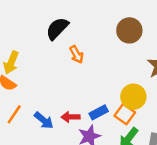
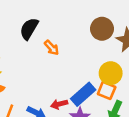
brown circle: (129, 30) -> (102, 29), moved
blue rectangle: (99, 112) -> (83, 94), size x1.5

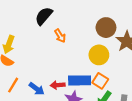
yellow circle: (111, 73) -> (99, 55), moved
blue rectangle: (83, 94) -> (80, 80), turned 30

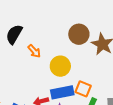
yellow circle: (99, 55) -> (60, 66), moved

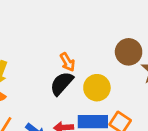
black semicircle: (14, 34) -> (62, 83), moved

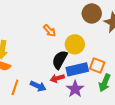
black semicircle: (62, 83) -> (60, 60), moved

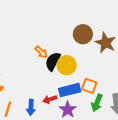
black semicircle: (60, 60) -> (53, 61), moved
blue arrow: (38, 86) -> (31, 107), turned 70

